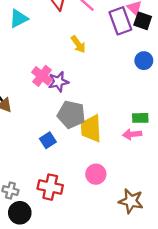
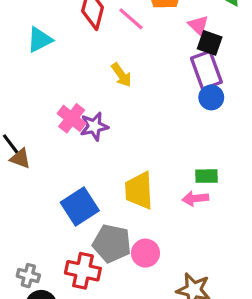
purple rectangle: (120, 21) -> (206, 70), moved
gray pentagon: (71, 114) -> (112, 243), moved
blue square: (48, 140) -> (80, 207), size x1.6

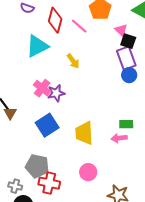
cyan triangle: (40, 40) -> (37, 46), moved, size x1.4
brown triangle: (20, 158) -> (10, 113), turned 40
blue square: (80, 207) -> (47, 125), moved
gray pentagon: (112, 243) -> (37, 166), moved

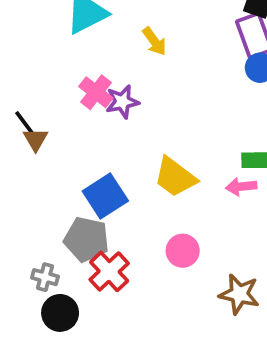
blue square: (47, 125) -> (105, 196), moved
yellow trapezoid: (84, 133) -> (175, 177), turned -50
red cross: (49, 183) -> (109, 271), turned 35

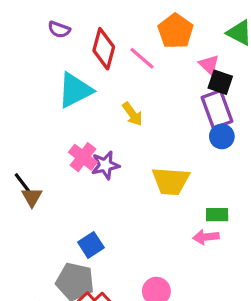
yellow trapezoid: (175, 177) -> (171, 181), moved, turned -33
blue square: (105, 196) -> (91, 245), size x0.7

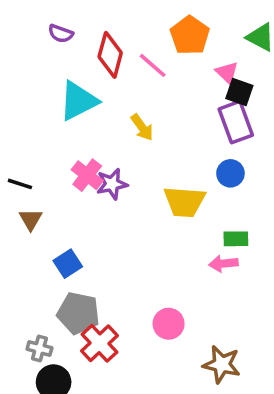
blue circle: (222, 136) -> (230, 173), moved
black line: (22, 183) -> (20, 184), moved, turned -35
blue square: (91, 245) -> (68, 264), moved

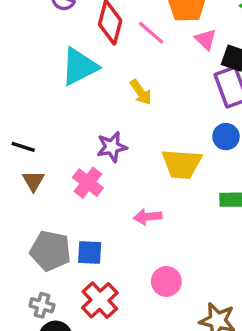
pink triangle: (227, 73) -> (206, 39), moved
pink cross: (87, 175) -> (88, 183), moved
blue square: (68, 264) -> (90, 252), moved, turned 36
pink arrow: (223, 264) -> (148, 217), moved
gray pentagon: (78, 313) -> (50, 251), moved

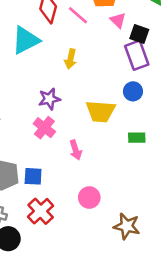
yellow arrow: (141, 92) -> (71, 59), turned 48
pink cross: (88, 183) -> (44, 128), moved
pink arrow: (148, 217) -> (76, 150), turned -102

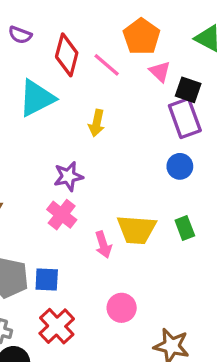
yellow trapezoid: (101, 111) -> (137, 230), moved
green rectangle: (137, 138) -> (185, 228), turned 70

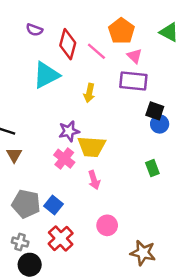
black square: (188, 90) -> (155, 111), moved
purple rectangle: (185, 118) -> (133, 81), moved, turned -64
blue circle: (180, 166) -> (160, 124), moved
yellow trapezoid: (137, 230) -> (92, 147), moved
blue square: (47, 280) -> (53, 205), turned 36

